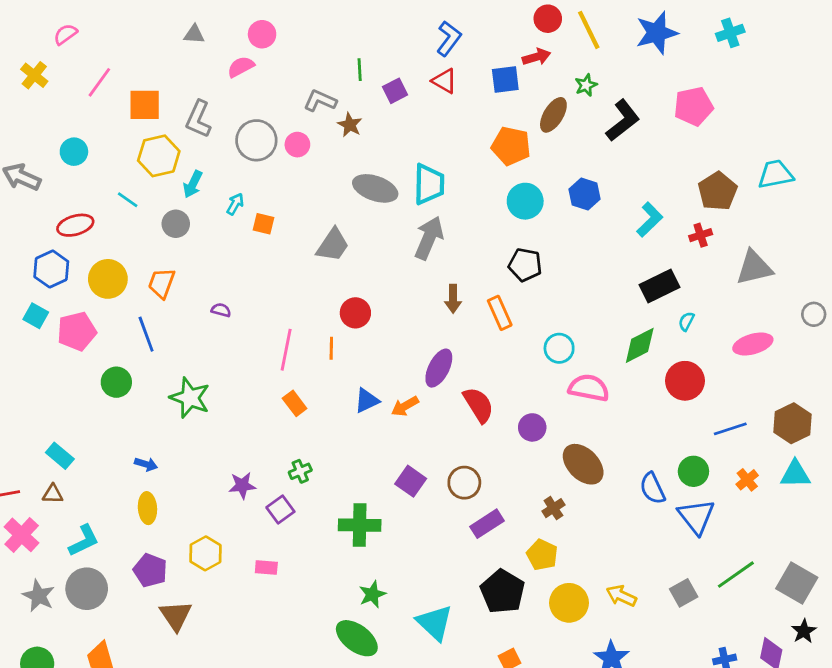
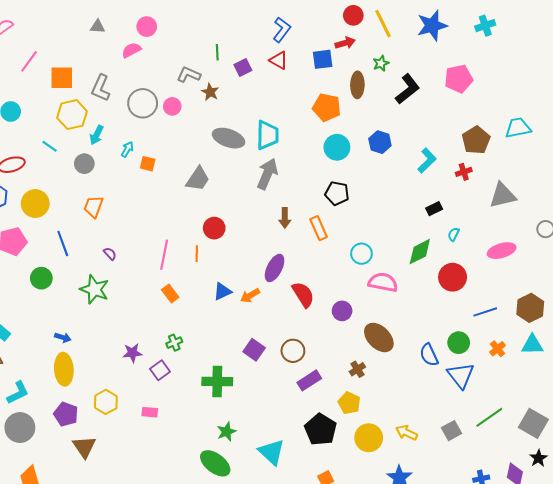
brown ellipse: (553, 115) -> (357, 85), turned -30
orange trapezoid: (162, 283) -> (94, 207), moved
black rectangle: (660, 286) -> (434, 209), size x0.6
purple semicircle: (221, 310) -> (110, 254), moved, turned 32
yellow ellipse: (147, 508) -> (64, 369), size x1.4

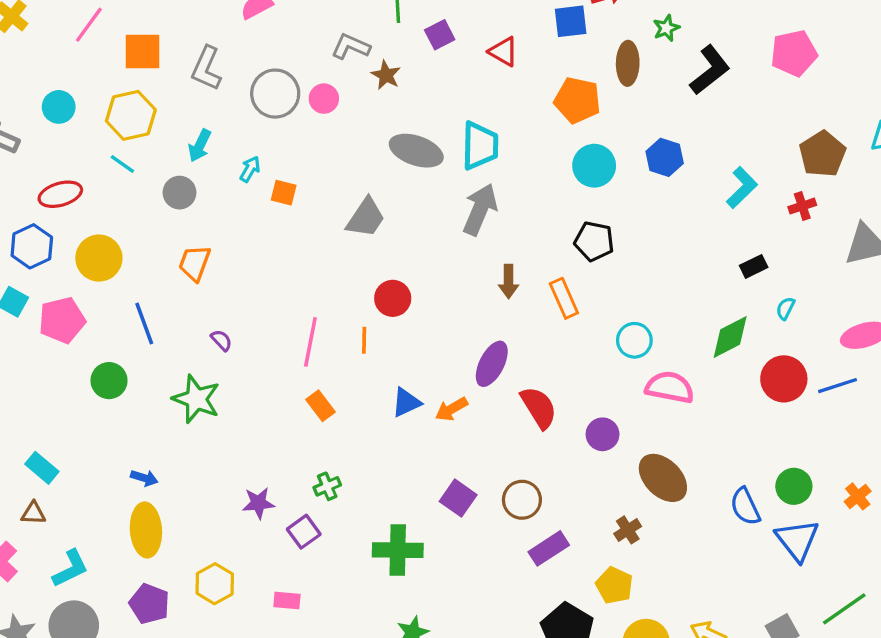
red triangle: (279, 60) -> (503, 52), moved
yellow hexagon: (72, 115) -> (131, 115), moved
blue line: (485, 312) -> (838, 386), moved

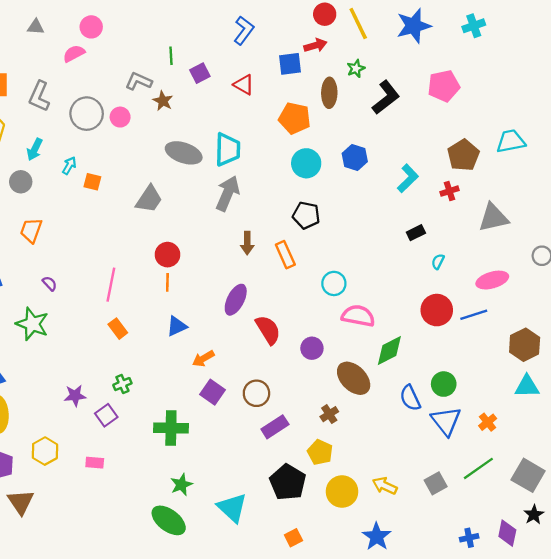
green diamond: (730, 337) -> (389, 351), moved
orange line: (364, 340) -> (167, 282), moved
orange arrow: (451, 409) -> (203, 359), moved
orange cross: (858, 496) -> (488, 422), moved

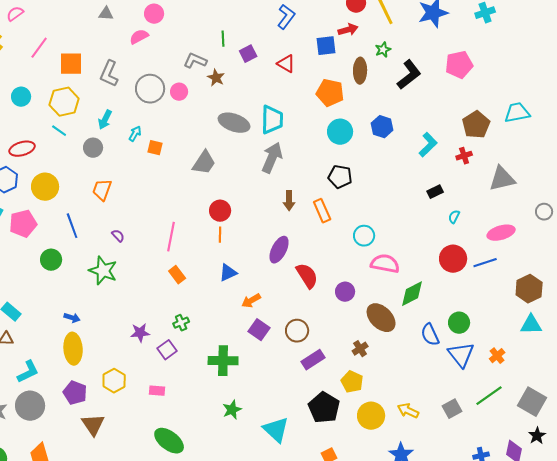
green ellipse: (169, 520) -> (169, 441), moved

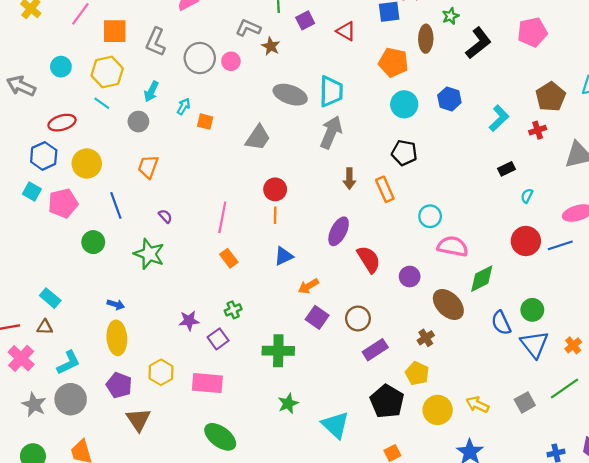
pink rectangle: (157, 391) -> (207, 383), size x1.8

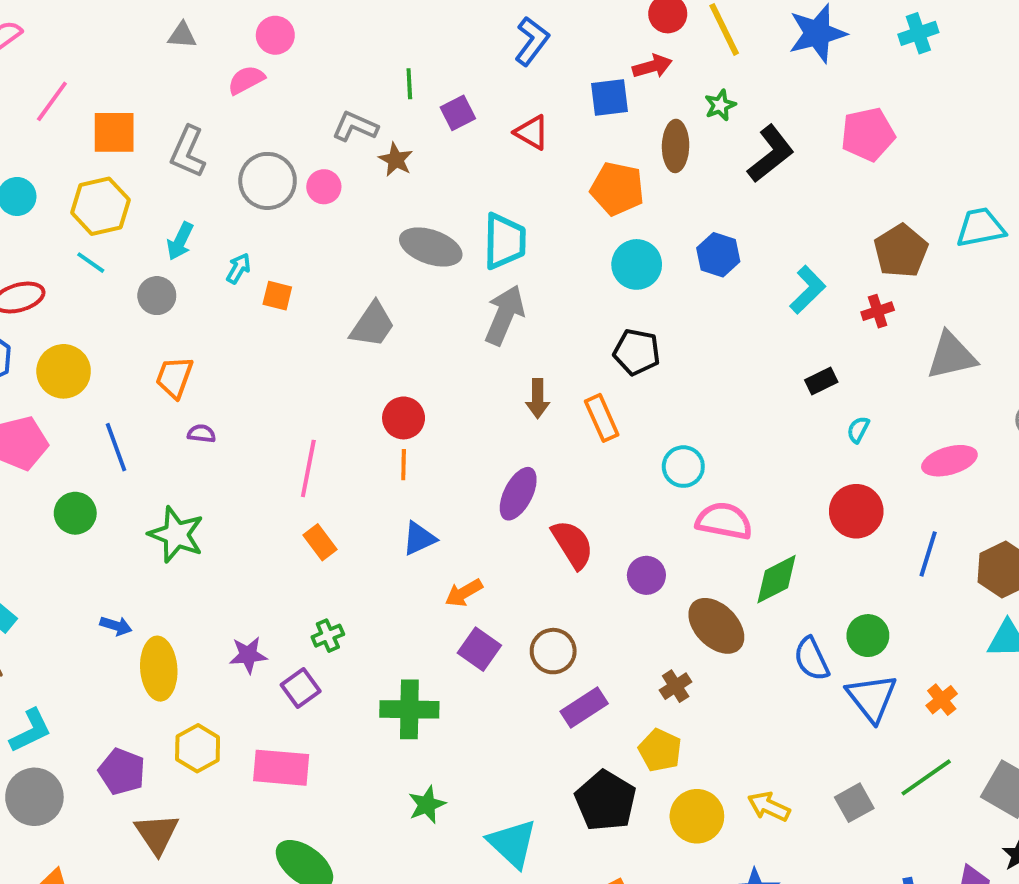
purple semicircle: (165, 216) -> (201, 434), moved, turned -40
blue line: (560, 245) -> (928, 554), moved, turned -55
yellow ellipse: (117, 338) -> (159, 669), moved

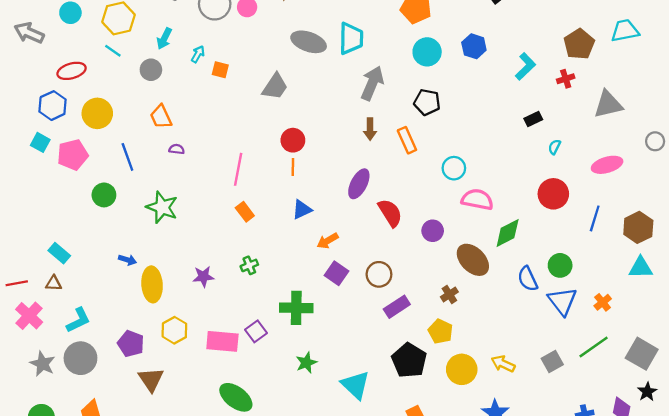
gray arrow: (505, 315) -> (372, 83), moved
orange trapezoid: (174, 377) -> (161, 117), turned -45
purple square: (301, 688) -> (256, 331), moved

